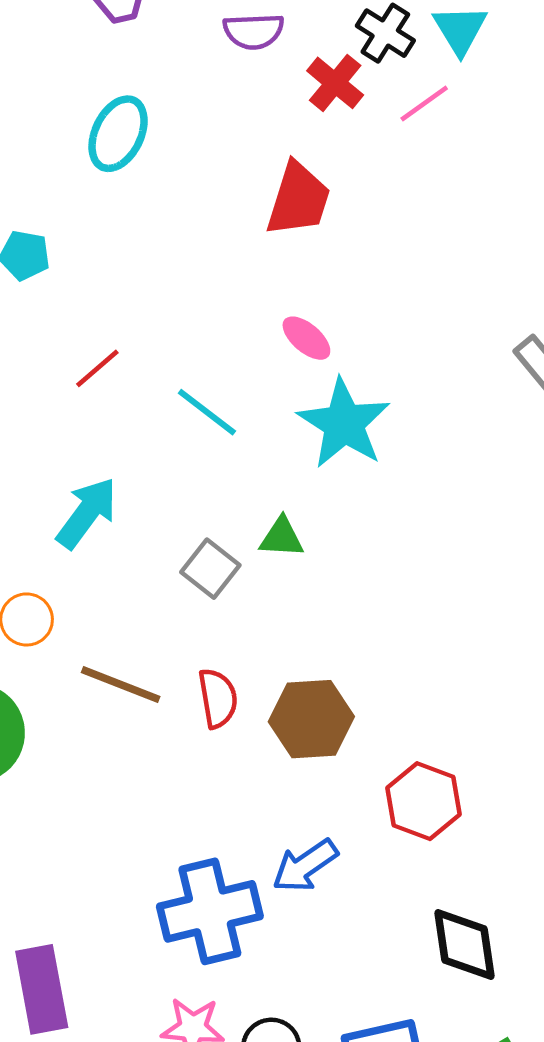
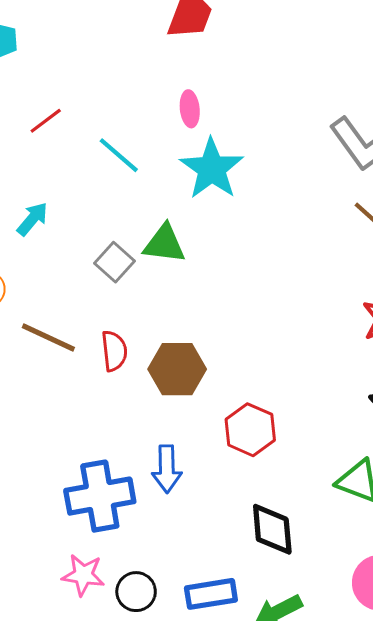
pink ellipse: (306, 338) -> (190, 109), turned 40
cyan arrow: (87, 513) -> (32, 219), size x0.7
green triangle: (282, 537) -> (164, 244), size x1.4
blue arrow: (305, 866) -> (167, 469), turned -60

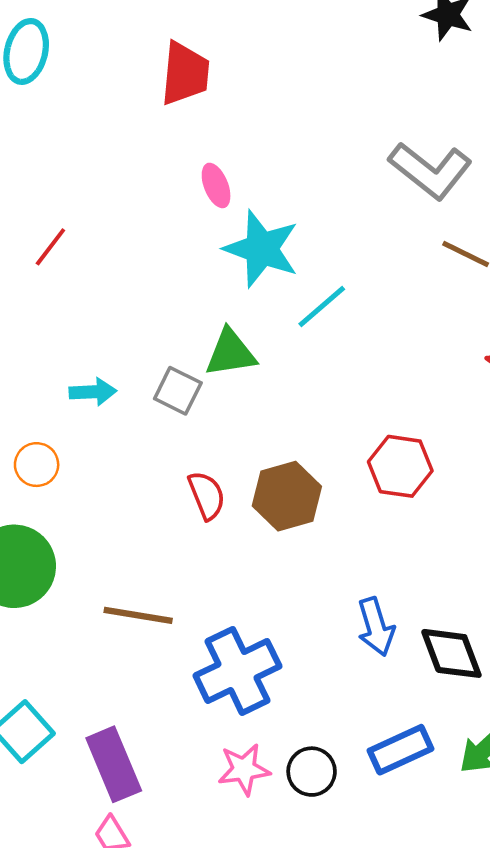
cyan line: (119, 155) -> (322, 307), moved, turned -66
cyan arrow: (32, 219) -> (93, 392), moved, turned 63
brown line: (48, 337) -> (138, 615), moved
red hexagon: (250, 430) -> (400, 466), moved
blue arrow: (167, 469) -> (376, 627), moved

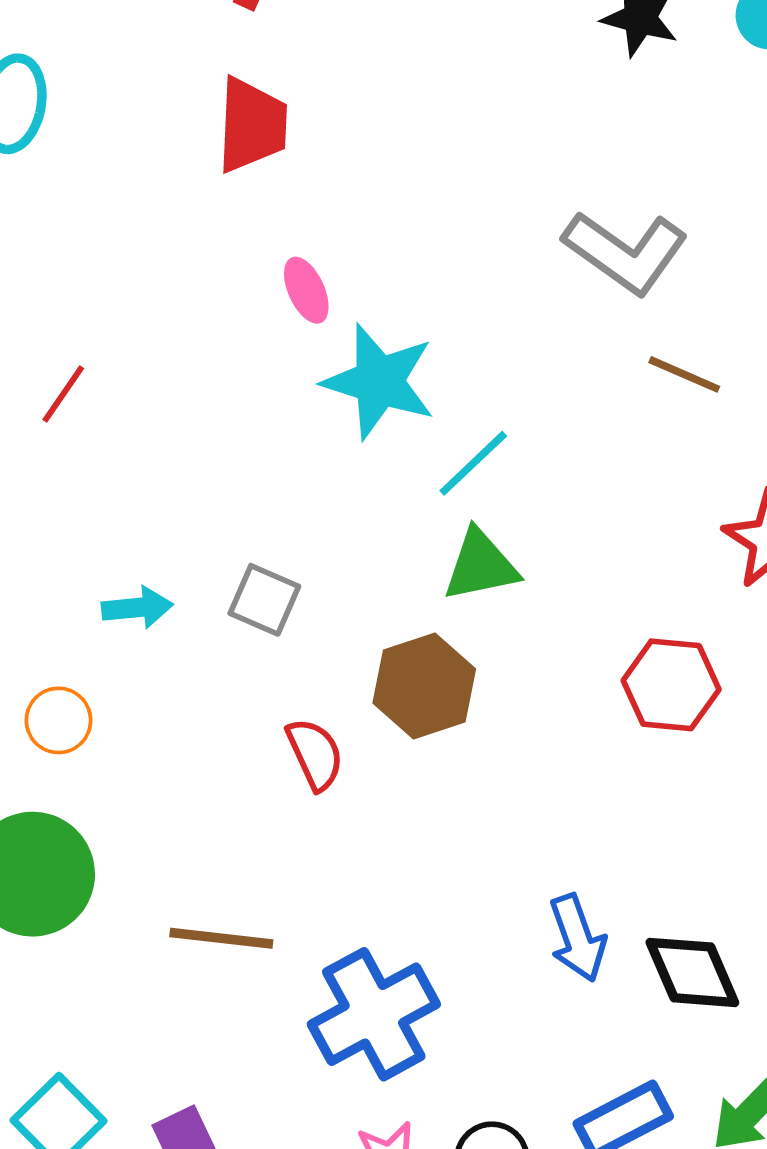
green triangle: (231, 353) -> (481, 565), moved
red hexagon: (400, 466) -> (671, 685), moved
brown hexagon: (287, 496) -> (424, 686), moved

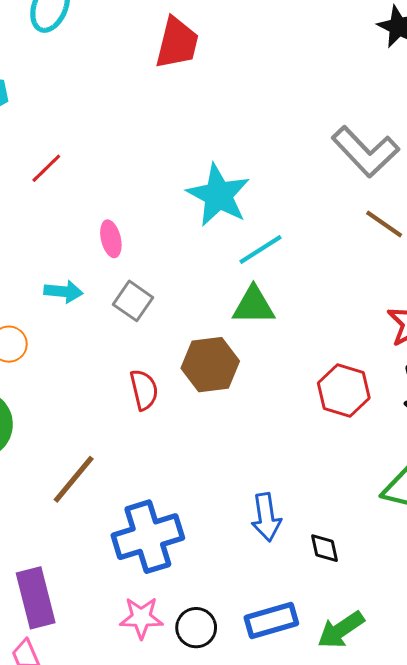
pink ellipse: (306, 290) -> (111, 239), moved
brown line: (221, 938) -> (74, 479), turned -68
black diamond: (692, 972) -> (325, 548), size x0.6

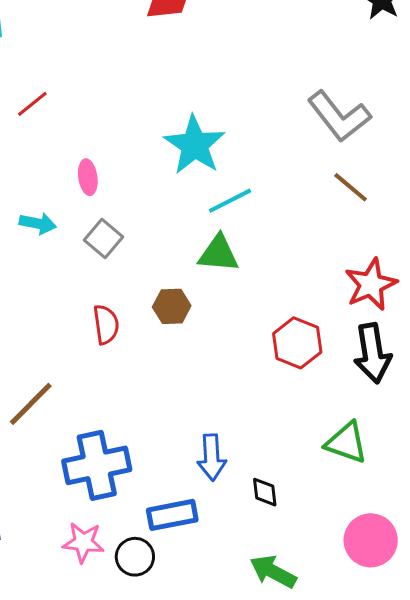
brown hexagon: (210, 365) -> (172, 306), size x0.7
blue rectangle: (271, 620) -> (172, 515), moved
green arrow: (341, 630) -> (273, 572), turned 57

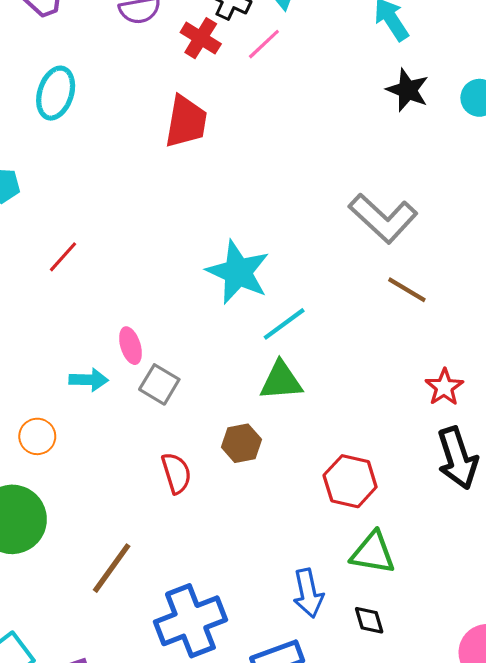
pink ellipse: (88, 177) -> (130, 346), moved
red star: (371, 284) -> (444, 387), size x0.7
red hexagon: (297, 343) -> (350, 481), moved
green triangle: (346, 443) -> (373, 553), moved

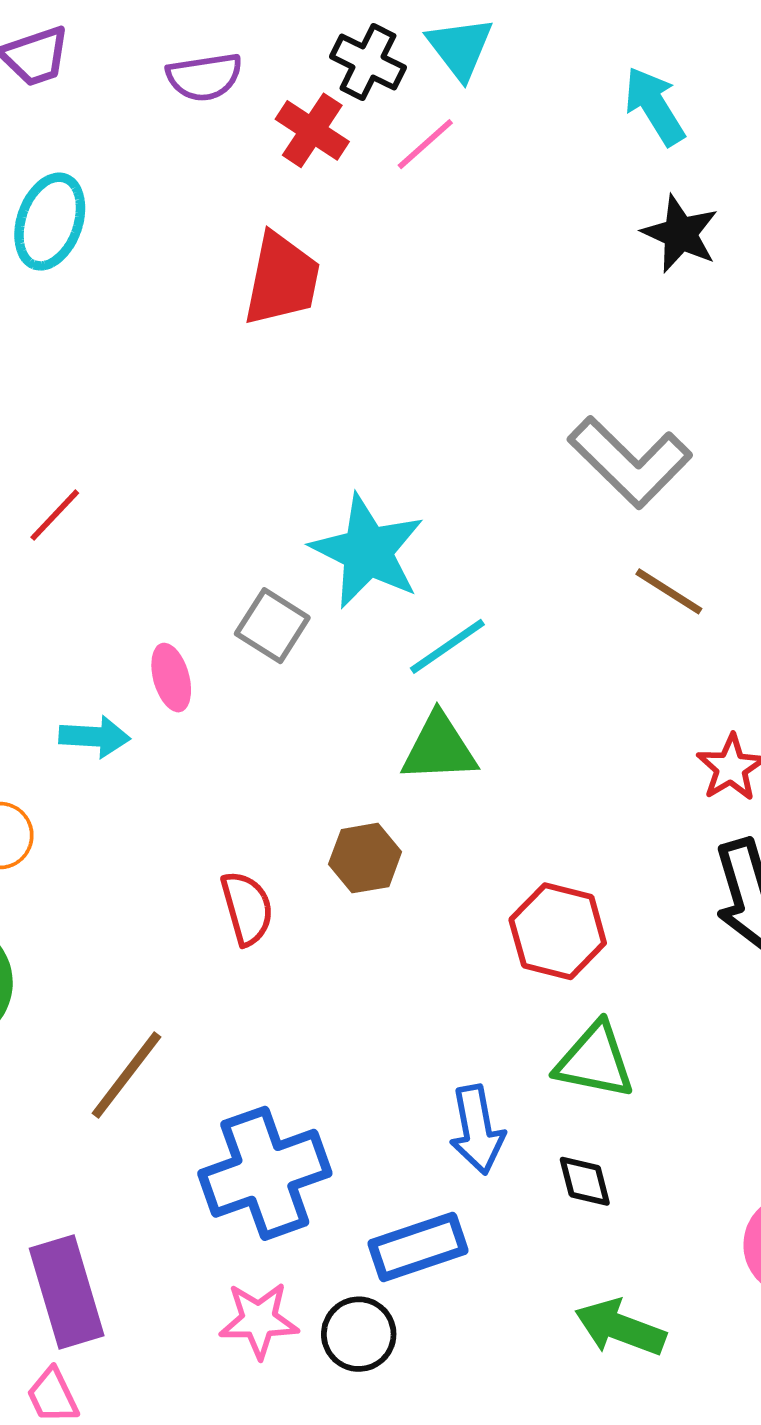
gray square: (159, 384) -> (272, 626), moved

